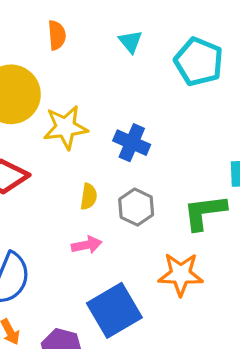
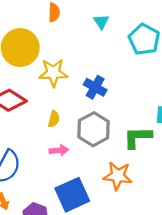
yellow semicircle: (89, 197) -> (54, 119), moved
gray hexagon: (136, 207) -> (94, 129), size x1.4

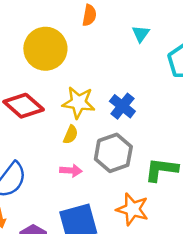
yellow star: (53, 73) -> (78, 103), moved

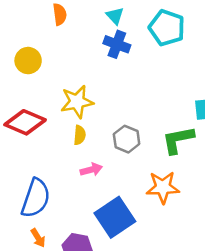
yellow circle: (45, 49) -> (28, 61), size x0.6
blue cross: (122, 106) -> (117, 44), moved
gray hexagon: (113, 153) -> (127, 139), size x0.7

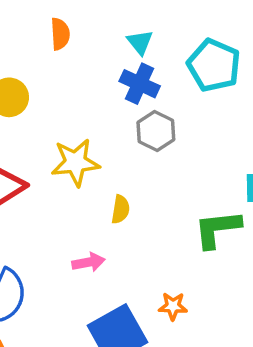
yellow semicircle: (80, 135) -> (120, 209), moved
gray hexagon: (127, 139) -> (156, 131), moved
orange star: (163, 187) -> (173, 306), moved, size x0.6

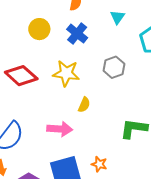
blue cross: (140, 84) -> (77, 34), moved
pink arrow: (89, 262) -> (60, 129), size x1.4

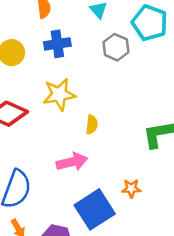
blue cross: (77, 34) -> (57, 44), turned -30
gray hexagon: (114, 67) -> (116, 47), moved

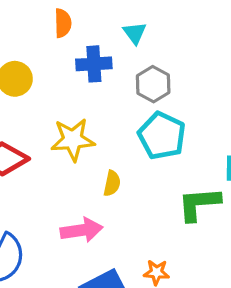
cyan pentagon: (150, 23) -> (162, 136), moved
blue cross: (57, 44) -> (94, 64), moved

